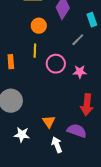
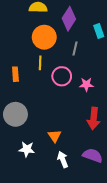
orange circle: (39, 26) -> (44, 37), size x1.5
gray line: (78, 40) -> (75, 49), moved, turned -32
purple semicircle: (77, 131) -> (93, 155), moved

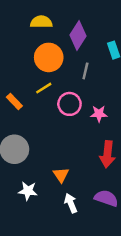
yellow line: (40, 63) -> (44, 88), turned 56
orange rectangle: (15, 74) -> (14, 102), turned -40

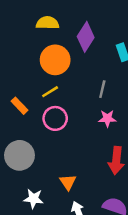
gray line: (85, 71) -> (102, 89), moved
pink circle: (69, 104) -> (55, 118), moved

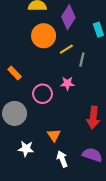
yellow line: (50, 92) -> (66, 49), moved
pink circle: (55, 118) -> (43, 94), moved
pink star: (107, 118) -> (67, 83), moved

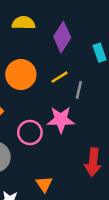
orange circle: (44, 36) -> (21, 74), moved
pink star: (67, 83) -> (61, 120), size x1.5

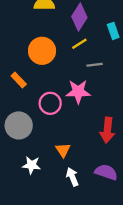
yellow line: (60, 77) -> (79, 44), moved
gray line: (79, 90) -> (95, 65), turned 70

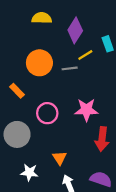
yellow line: (79, 44) -> (85, 55), moved
gray line: (95, 65) -> (70, 68), moved
pink star: (78, 92) -> (86, 110), moved

